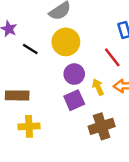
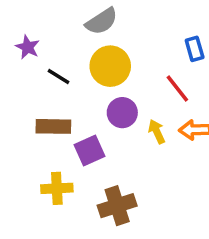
brown rectangle: (17, 95) -> (53, 126), moved
purple square: (74, 100) -> (90, 150), moved
brown cross: (102, 126) -> (117, 206), moved

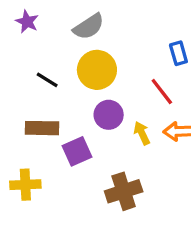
purple star: (28, 47) -> (27, 22), moved
yellow cross: (57, 188) -> (25, 185), moved
brown cross: (117, 206) -> (124, 191), moved

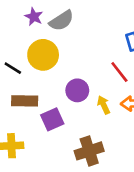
purple star: (27, 22) -> (34, 17), moved
yellow circle: (97, 70) -> (43, 55), moved
black line: (47, 80) -> (13, 68), moved

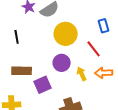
yellow circle: (43, 55) -> (66, 34), moved
black line: (13, 68) -> (17, 37), moved, turned 48

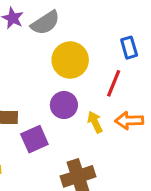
red line: (94, 49) -> (114, 83), turned 60

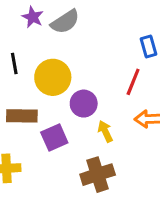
yellow circle: (70, 60) -> (53, 77), moved
yellow arrow: (95, 122) -> (105, 131), moved

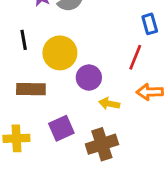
yellow arrow: (105, 131) -> (109, 104), turned -54
purple square: (54, 138) -> (61, 128), moved

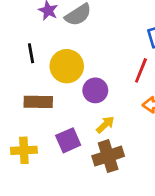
yellow arrow: (109, 104) -> (105, 125), moved, turned 126

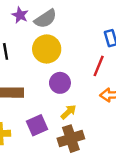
yellow circle: (67, 66) -> (47, 49), moved

